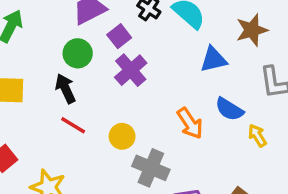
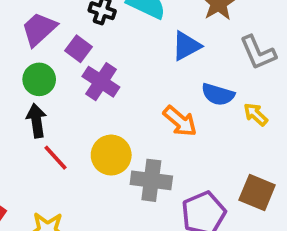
black arrow: (65, 89) -> (36, 121), turned 32
red line: (73, 125) -> (56, 158), turned 32
yellow circle: (122, 136) -> (111, 155), size x1.4

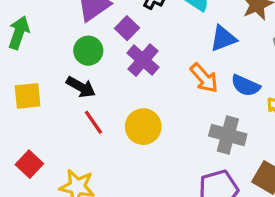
black arrow: (36, 121) -> (81, 87), turned 120
orange arrow: (180, 121) -> (204, 78), moved
gray cross: (151, 180) -> (228, 135), moved

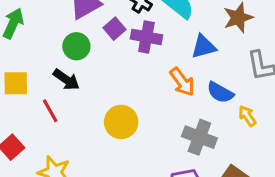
purple cross: (143, 60) -> (146, 37), moved, turned -36
red line: (93, 122) -> (50, 111), moved

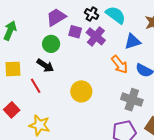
purple square: (114, 29) -> (75, 32), turned -32
purple cross: (146, 37) -> (96, 36), turned 30

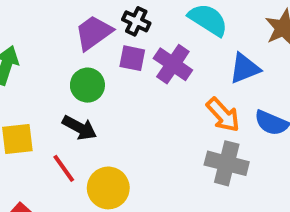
black cross: (92, 14) -> (136, 21), moved
yellow circle: (81, 91) -> (108, 188), moved
gray cross: (132, 100) -> (227, 163), moved

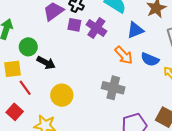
green circle: (87, 85) -> (28, 47), moved
gray cross: (227, 163) -> (113, 88), moved
red line: (64, 168) -> (25, 88), moved

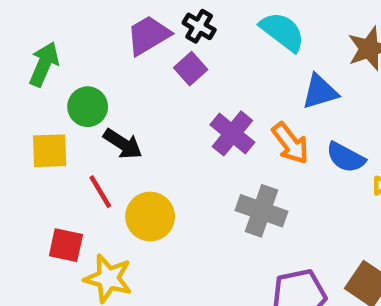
purple square: (74, 25) -> (191, 69), turned 32
purple cross: (96, 28) -> (232, 133), moved
red line: (25, 88) -> (100, 192), moved
red square: (15, 112) -> (66, 245), moved, turned -35

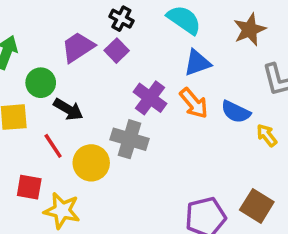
purple trapezoid: (148, 35) -> (78, 47), moved
blue triangle: (320, 92) -> (197, 63), moved
gray cross: (262, 211) -> (130, 139), moved

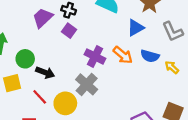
purple trapezoid: (78, 47) -> (43, 18), moved
blue triangle: (197, 63) -> (136, 28), moved
gray cross: (130, 139) -> (87, 84), turned 35

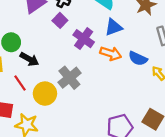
blue triangle: (136, 28) -> (113, 27), moved
orange arrow: (123, 55) -> (111, 53), turned -30
purple cross: (95, 56) -> (84, 39), moved

